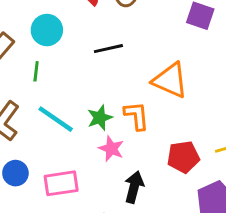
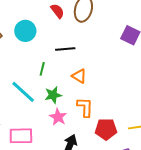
green line: (36, 71) -> (42, 69), moved
orange triangle: (170, 80) -> (79, 76), moved, size x0.6
orange L-shape: (137, 116) -> (85, 107), moved

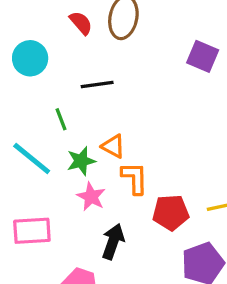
green line: (42, 69) -> (61, 119), turned -32
orange triangle: (79, 76) -> (113, 146), moved

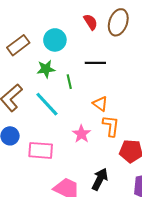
green star: (81, 161) -> (46, 69), moved
black arrow: (113, 242) -> (100, 179), moved

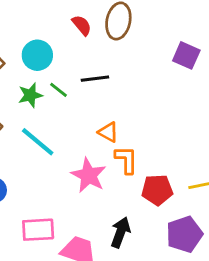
green line: (69, 82) -> (58, 90), moved, turned -32
pink star: (81, 134) -> (89, 175), size x1.4
pink rectangle: (41, 150) -> (38, 230), moved

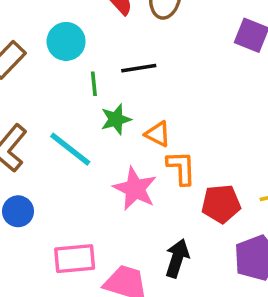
green line: (58, 90) -> (94, 84), turned 48
green star: (30, 95) -> (116, 119), moved

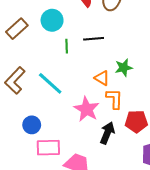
green star: (116, 119) -> (124, 68), moved
blue circle: (18, 211) -> (32, 125), moved
black arrow: (177, 258) -> (107, 133), moved

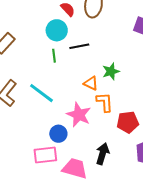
cyan circle: (52, 20) -> (57, 30), moved
blue circle: (32, 125) -> (58, 134), moved
black arrow: (107, 133) -> (103, 154), moved

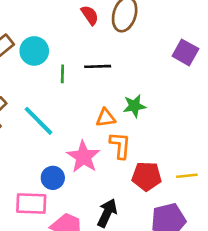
cyan circle: (57, 30) -> (34, 51), moved
orange triangle: (91, 83) -> (106, 118), turned -42

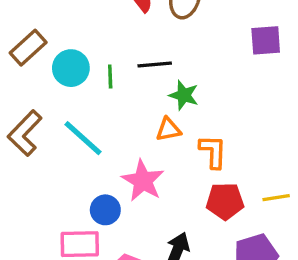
cyan circle: (34, 51) -> (71, 68), moved
purple square: (185, 52) -> (266, 40), turned -30
green star: (134, 106) -> (184, 95), moved, turned 30
orange L-shape: (120, 145) -> (213, 152), moved

